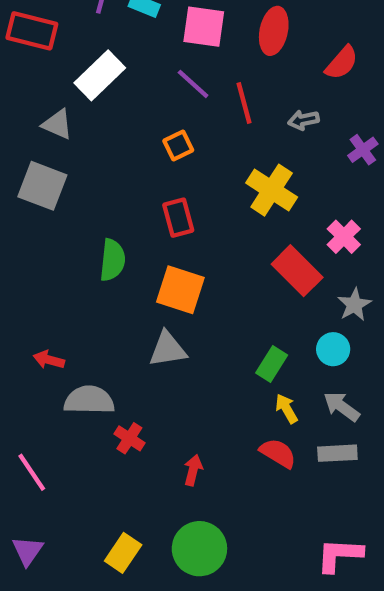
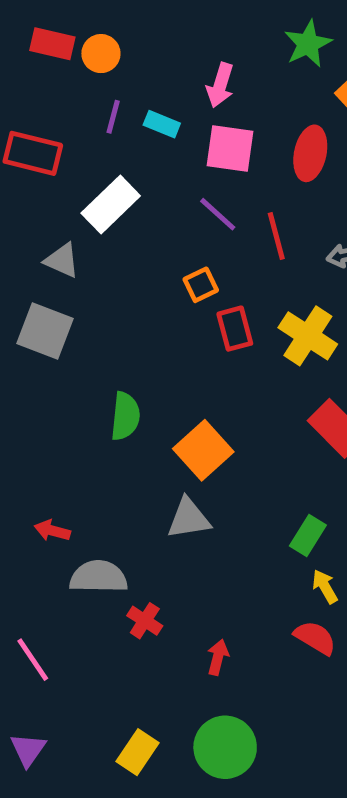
red rectangle: (178, 218) -> (235, 329), moved
orange square: (180, 290) -> (203, 450), turned 30

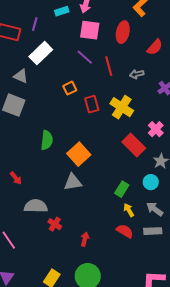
purple line: (113, 117) -> (35, 24), moved
cyan rectangle: (162, 124) -> (62, 11), moved, turned -40
orange square: (201, 285) -> (70, 88), moved
red arrow: (52, 531) -> (16, 178), moved, turned -144

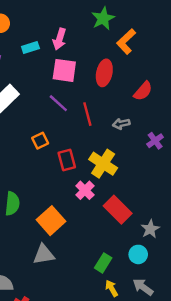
pink cross: (156, 129) -> (85, 190), moved

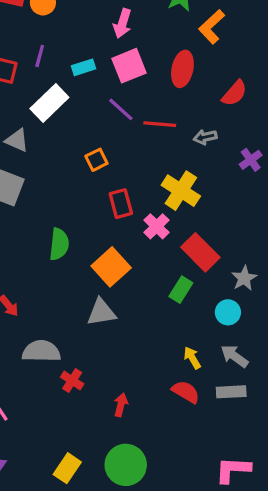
cyan rectangle: (30, 47) -> (83, 67), moved
pink square: (64, 70) -> (129, 66), turned -30
red line: (87, 114) -> (160, 124), turned -70
red rectangle: (67, 160) -> (121, 204), moved
green rectangle: (103, 263) -> (181, 290), moved

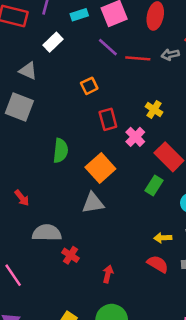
white rectangle: (49, 103) -> (53, 42), size x0.7
gray arrow: (205, 137) -> (170, 55), moved
yellow cross: (181, 191) -> (154, 109), size x0.6
yellow arrow: (192, 358) -> (163, 238), turned -63

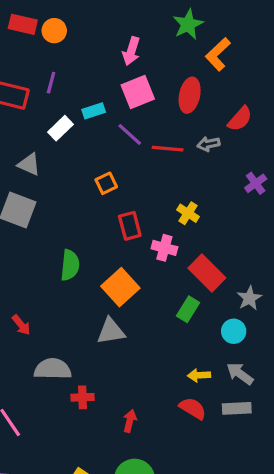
cyan rectangle: (79, 15) -> (94, 111), moved
pink cross: (135, 137) -> (164, 248), turned -30
red cross: (70, 255) -> (83, 397), turned -35

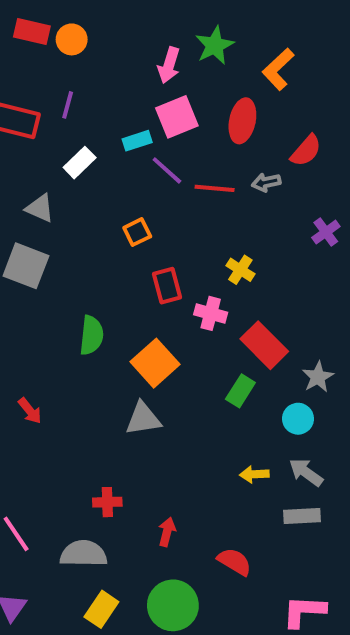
green star: (188, 24) -> (215, 45), moved
cyan rectangle: (94, 111) -> (137, 141), moved
gray semicircle: (53, 369) -> (84, 554), moved
red semicircle: (193, 408) -> (234, 562), moved

